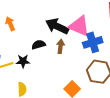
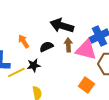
orange arrow: (10, 24) -> (24, 41), moved
pink triangle: (79, 26) -> (86, 50), moved

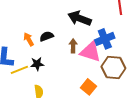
black arrow: (62, 26) -> (80, 18), moved
black semicircle: (46, 47) -> (47, 36), moved

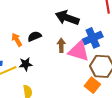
orange square: (89, 87) -> (92, 85), moved

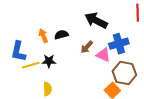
brown arrow: (61, 45) -> (87, 47), turned -144
pink triangle: (79, 51) -> (103, 55), size x0.7

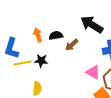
brown arrow: (87, 47) -> (72, 45), moved
pink triangle: (103, 55) -> (93, 72), moved

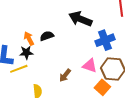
brown arrow: (72, 45) -> (65, 75), moved
black star: (41, 61) -> (26, 53), moved

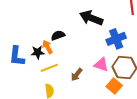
orange arrow: (29, 38) -> (47, 47), moved
yellow line: (19, 69) -> (49, 68), moved

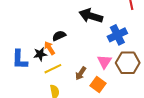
pink triangle: (101, 65) -> (104, 62), turned 49
orange square: (114, 86) -> (98, 84), moved

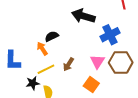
black star: (40, 54) -> (33, 83), moved
brown arrow: (81, 73) -> (68, 64), moved

